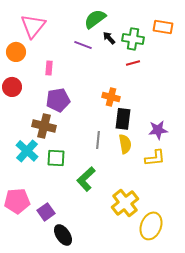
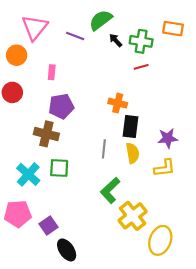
purple line: (83, 45) -> (75, 36), moved
cyan cross: (27, 151) -> (28, 174), moved
green L-shape: (86, 179) -> (110, 190), moved

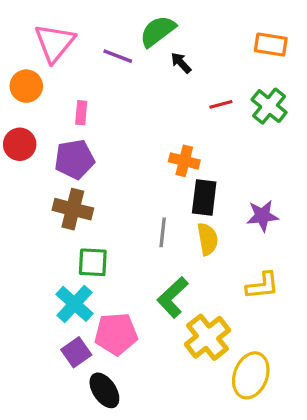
green cross: (141, 41) -> (269, 106), moved, turned 30
purple pentagon: (61, 106) -> (75, 159), moved
yellow L-shape: (165, 168) -> (262, 286), moved
cyan cross: (28, 174) -> (75, 304), moved
pink pentagon: (18, 214) -> (116, 334), moved

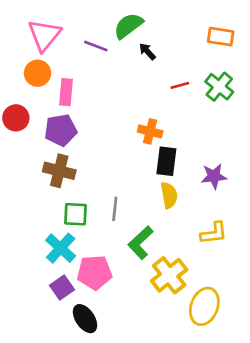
orange circle: (26, 86) -> (38, 73), moved
pink rectangle: (81, 113) -> (66, 92), size x1.4
gray line: (163, 232) -> (115, 209), moved

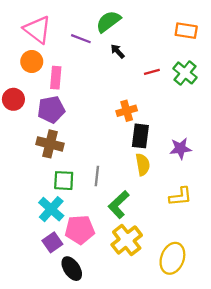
pink triangle: (44, 35) -> (37, 30), turned -32
black arrow: (147, 51) -> (118, 51), moved
orange cross: (150, 131) -> (127, 111), turned -30
yellow cross: (169, 275) -> (127, 240), moved

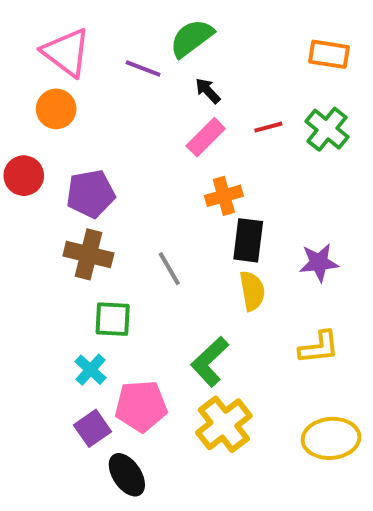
pink rectangle: (56, 78) -> (206, 137), moved, turned 40
gray line: (97, 176) -> (169, 269), moved, turned -36
cyan cross: (51, 209) -> (90, 370), size x0.7
yellow ellipse: (172, 258) -> (331, 438), moved, turned 64

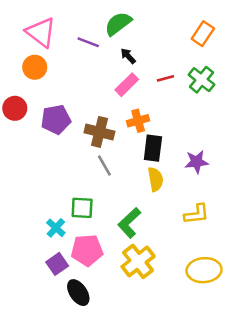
orange rectangle: (329, 54) -> (203, 34), turned -65
brown cross: (88, 254) -> (99, 132), moved
green square: (113, 319) -> (82, 208), moved

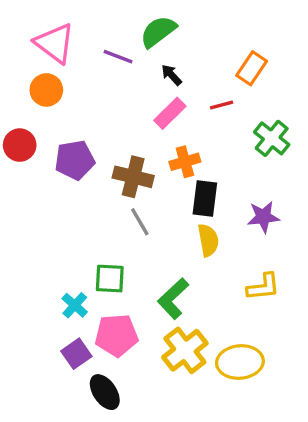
orange rectangle: (203, 34) -> (252, 68), moved
green cross: (202, 80) -> (272, 138), moved
yellow ellipse: (204, 270) -> (240, 362), moved

